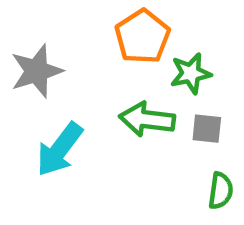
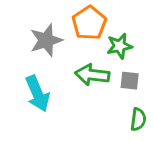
gray star: (37, 71) -> (46, 40), moved
cyan arrow: (60, 149) -> (37, 94), turned -60

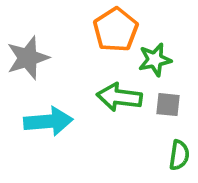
gray star: (46, 40) -> (28, 58), moved
cyan arrow: (37, 94) -> (48, 121), turned -72

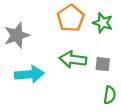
green star: (155, 60) -> (103, 23), moved, turned 30

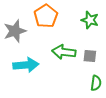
orange pentagon: (71, 18) -> (46, 16), moved

